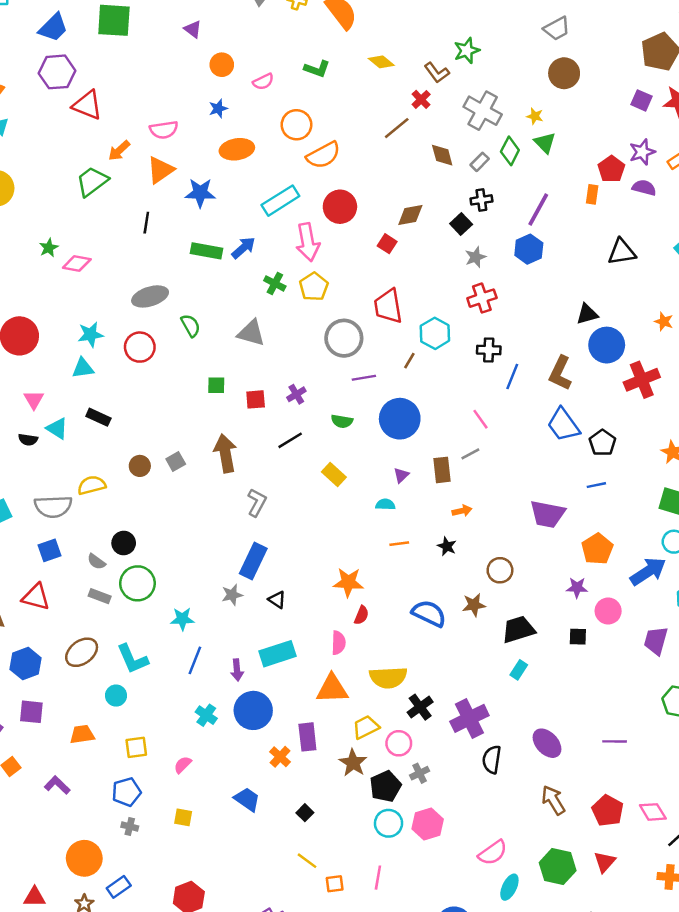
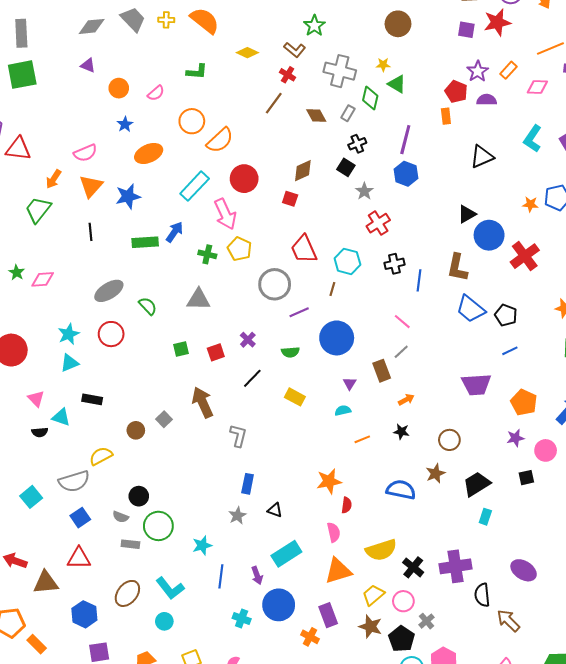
blue rectangle: (253, 561) -> (248, 484), size x0.7
purple cross: (469, 718) -> (455, 566), turned 32
brown arrow: (553, 800) -> (508, 621), moved

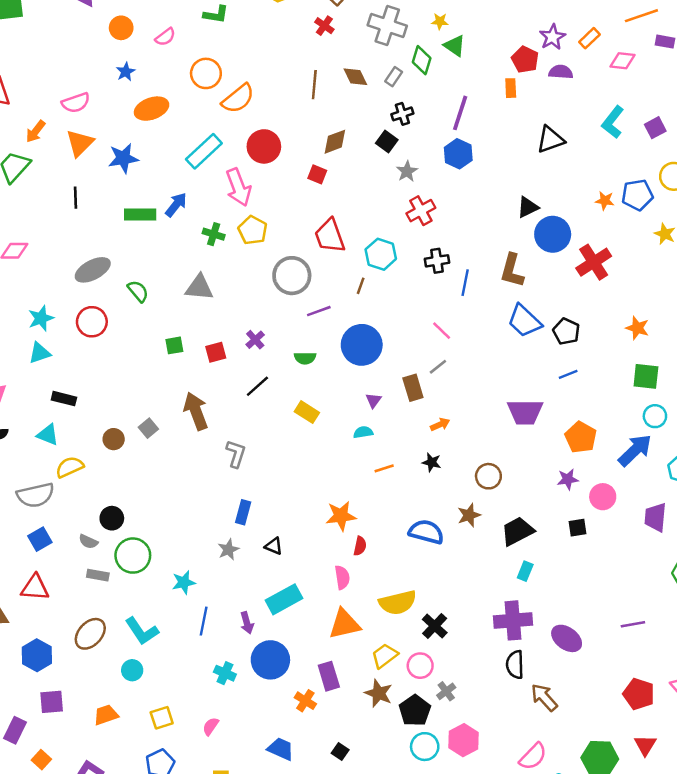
brown line: (274, 103) -> (314, 85), moved, turned -35
cyan triangle: (61, 417) -> (48, 435), moved
purple cross: (455, 566) -> (513, 620), moved

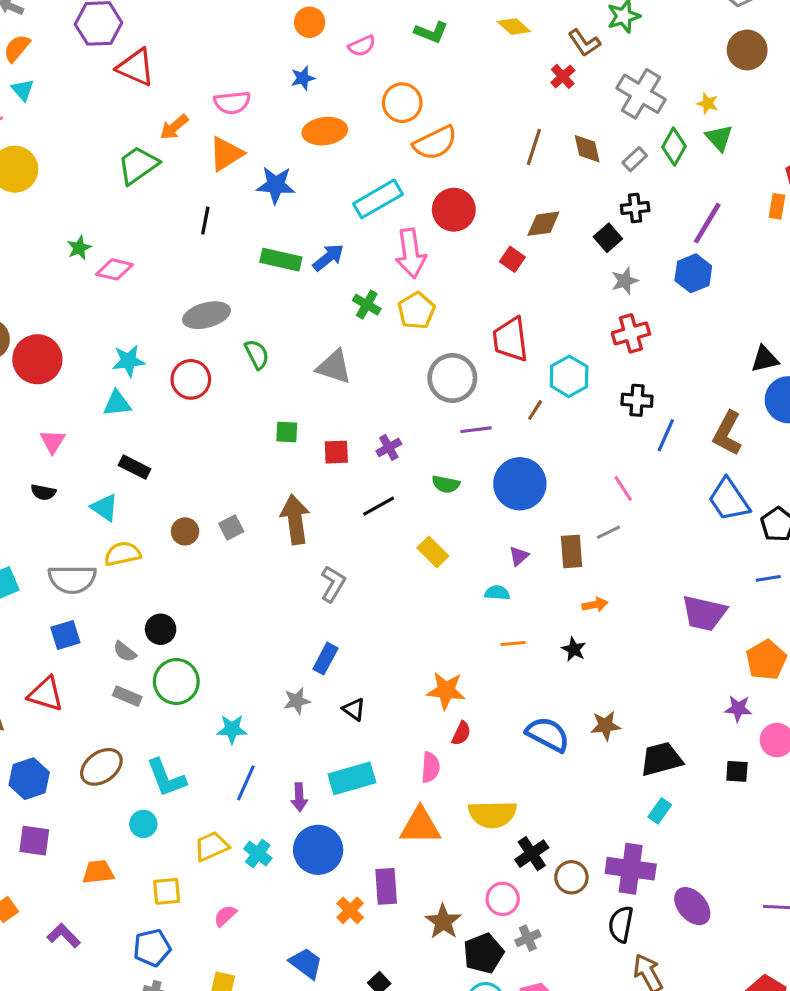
brown circle: (488, 476) -> (571, 877), moved
yellow trapezoid: (385, 656) -> (211, 846), moved

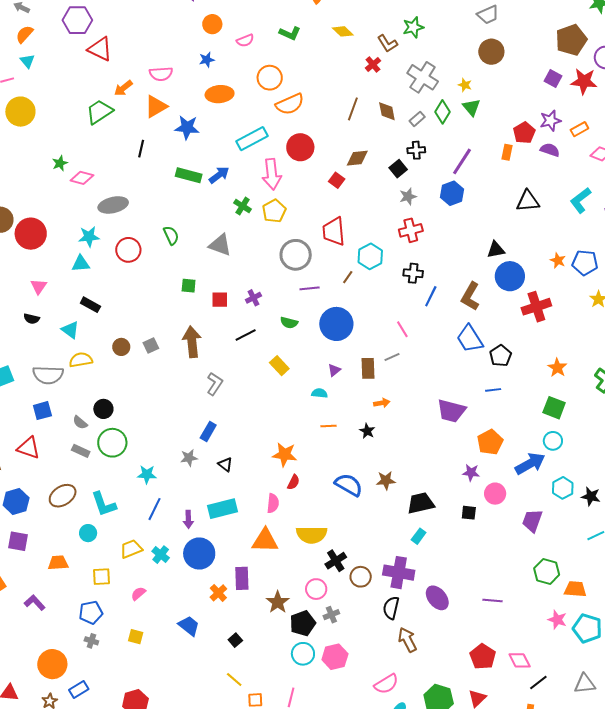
gray ellipse: (206, 315) -> (113, 205), moved

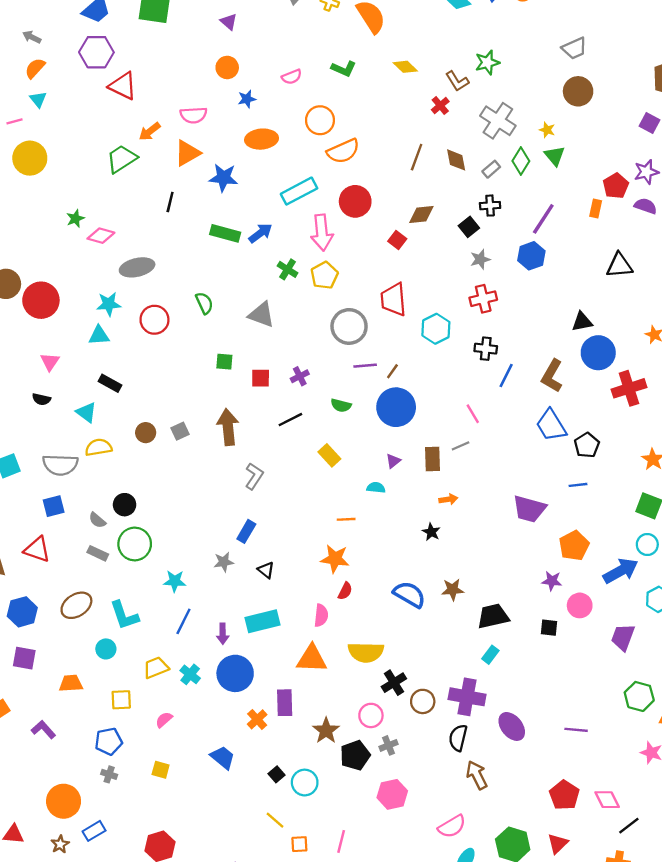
orange circle: (212, 24) -> (227, 67), moved
brown line: (348, 277) -> (392, 371), moved
orange line: (329, 426) -> (346, 519), moved
cyan circle: (303, 654) -> (305, 783), moved

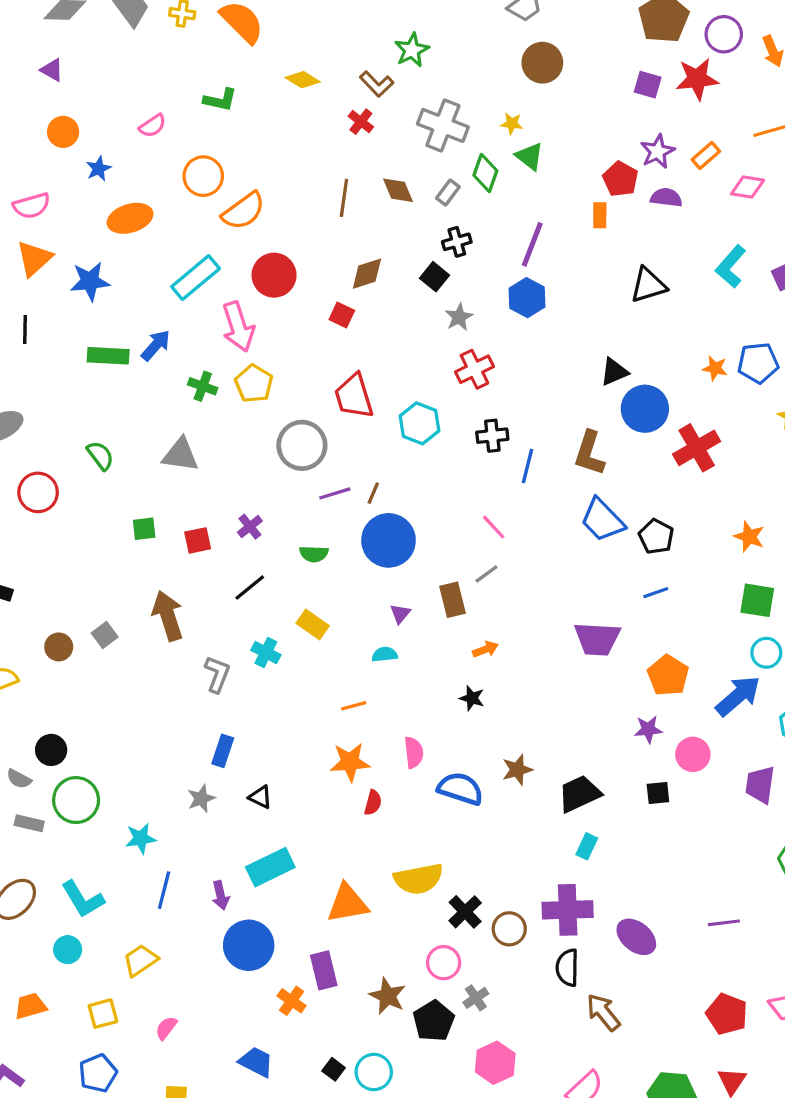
pink semicircle: (321, 615) -> (414, 752), moved
cyan cross: (190, 674) -> (266, 652), moved

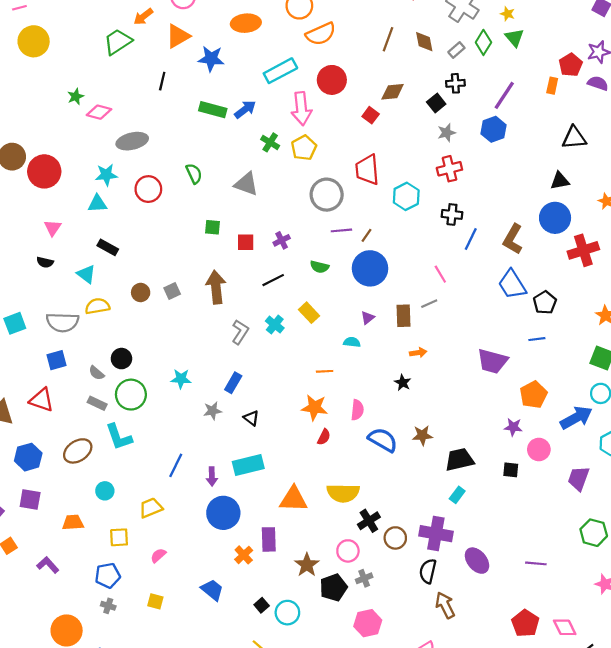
black triangle: (614, 372) -> (560, 181), moved
cyan star: (141, 838) -> (181, 379), moved
cyan L-shape: (83, 899) -> (119, 437), moved

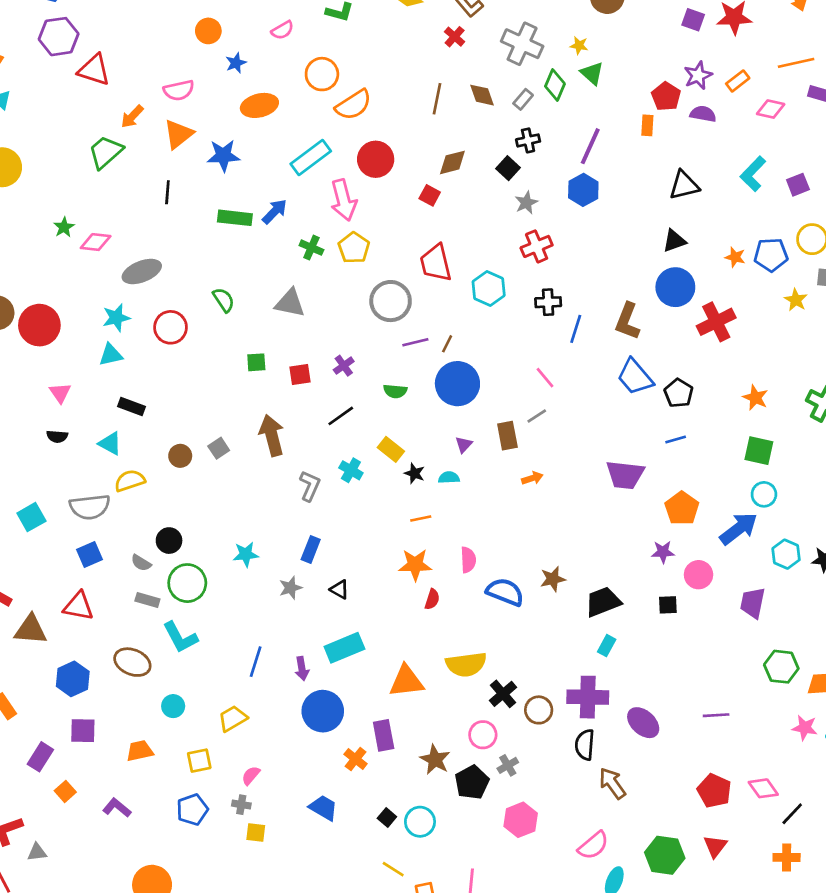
black star: (403, 383) -> (414, 473), moved
brown ellipse: (78, 451) -> (132, 662), turned 64
gray cross: (108, 606) -> (241, 805), moved

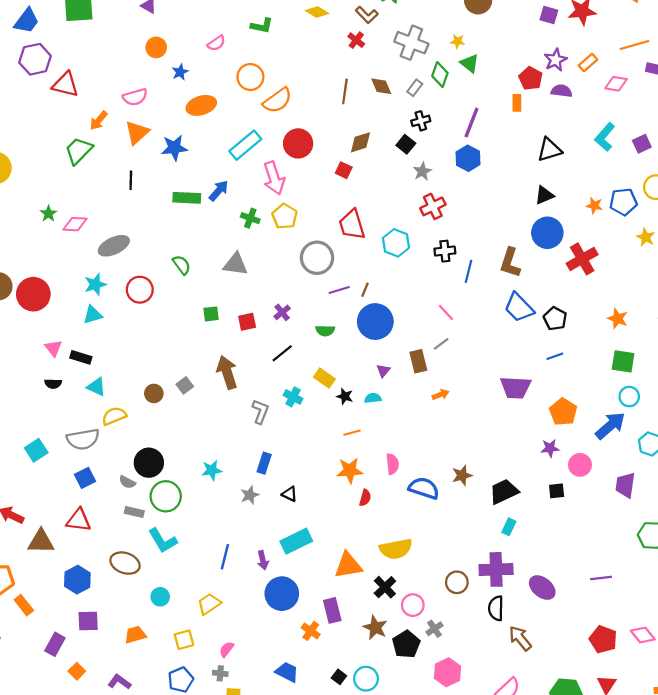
black rectangle: (132, 407) -> (81, 357), moved
black circle: (169, 541) -> (149, 463), size x1.4
black cross: (503, 694) -> (385, 587), moved

